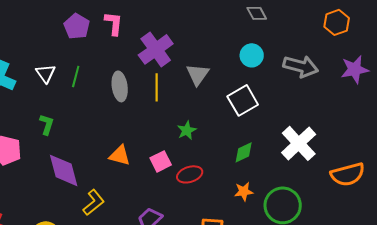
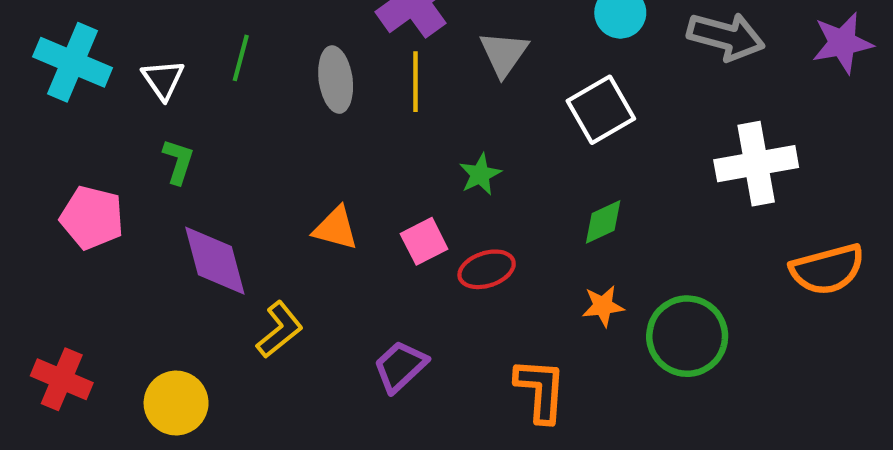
white triangle: (46, 73) -> (163, 80), moved
white cross: (299, 143) -> (756, 164), moved, turned 33

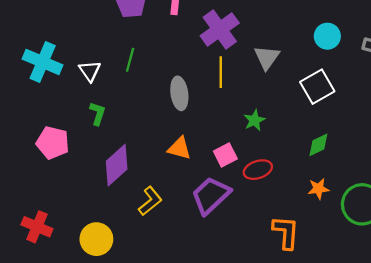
gray ellipse: (336, 80) -> (179, 93), moved
purple diamond: (215, 261) -> (117, 165), turned 63
purple trapezoid: (400, 366) -> (211, 195), moved, size x1.4

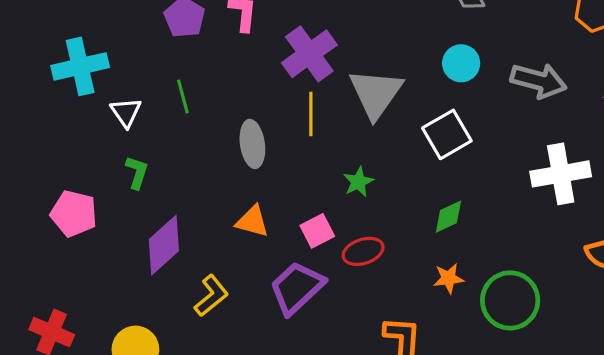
gray triangle: (267, 57) -> (376, 93), size x1.5
green line: (130, 60) -> (183, 96), turned -30
cyan cross: (43, 62) -> (80, 66), moved, turned -36

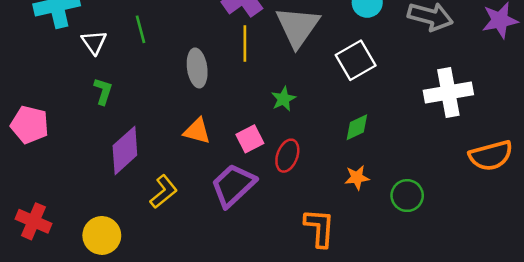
pink pentagon: (74, 213) -> (30, 125), moved
red ellipse: (363, 251) -> (287, 156), turned -52
green circle: (510, 300) -> (407, 196), size x0.7

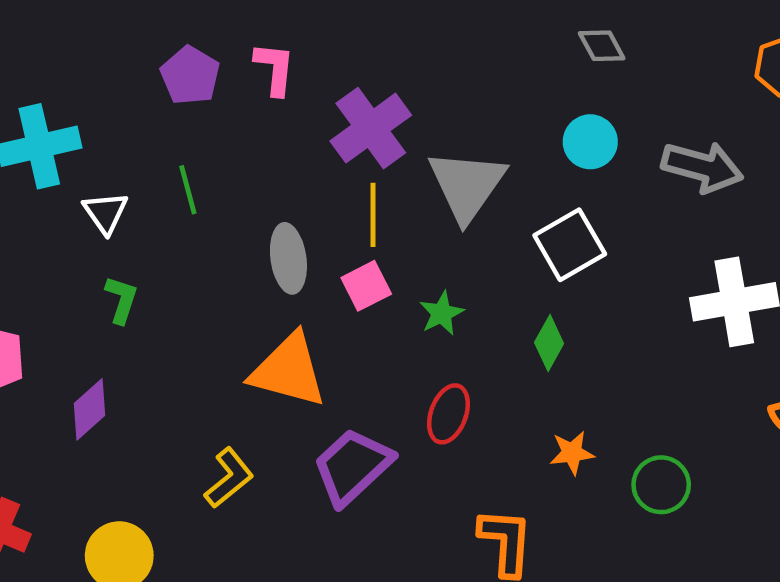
green diamond: (357, 127) -> (549, 343), moved, turned -36
orange triangle: (197, 131) -> (288, 370), size x1.6
pink square: (250, 139) -> (366, 286), moved
purple diamond: (125, 150) -> (89, 409), moved, size x0.7

